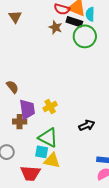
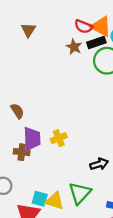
black rectangle: (74, 22) -> (96, 43), turned -42
green triangle: (48, 138) -> (80, 193), moved, turned 40
cyan square: (42, 152) -> (40, 199), moved

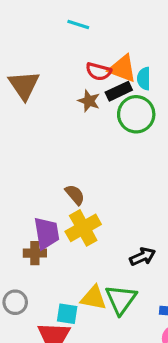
brown triangle: (28, 30) -> (24, 85), size x1.5
brown semicircle: (17, 111) -> (75, 195), moved
yellow cross: (59, 138) -> (83, 228), size x1.5
yellow triangle: (55, 201) -> (94, 298), moved

